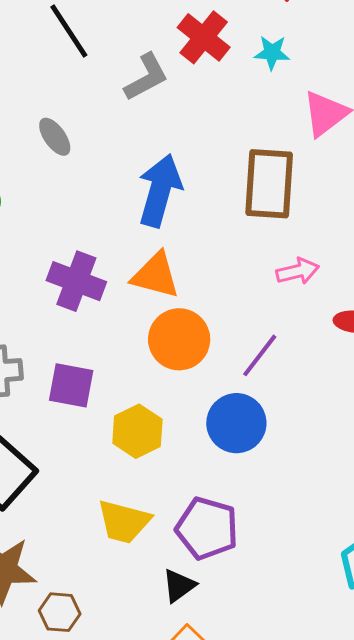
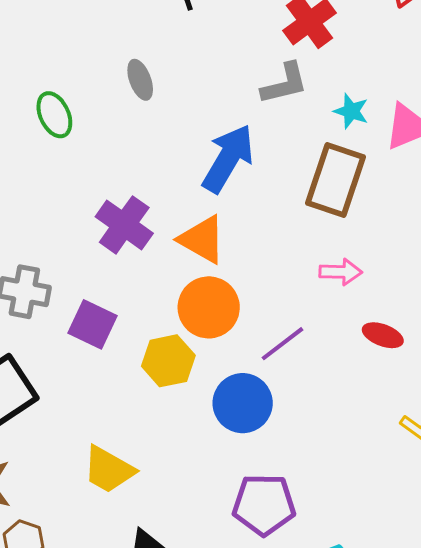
cyan star: (272, 53) -> (351, 111), moved
gray L-shape: (146, 77) -> (284, 84), moved
yellow hexagon: (137, 431) -> (168, 361), moved
purple pentagon: (207, 528) -> (264, 505), moved, turned -30

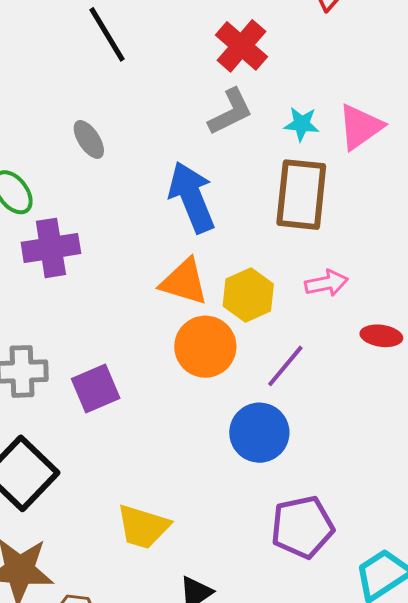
blue arrow: (228, 159) -> (192, 197), turned -40
purple cross: (124, 225) -> (51, 248), moved, turned -32
purple square: (92, 324) -> (96, 389), turned -36
yellow hexagon: (168, 361) -> (248, 295), moved

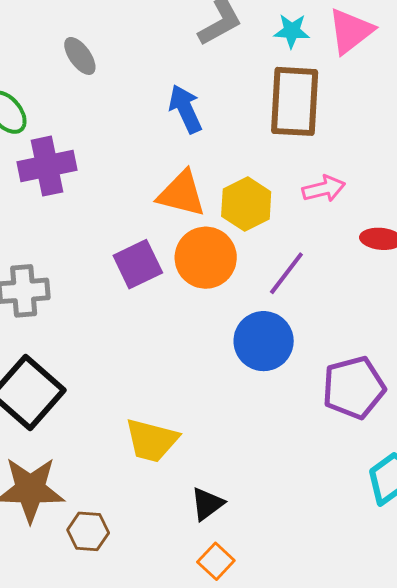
blue arrow: (192, 197) -> (185, 109), size x0.7
purple square: (96, 389) -> (138, 264), moved
purple pentagon: (302, 527) -> (354, 388), moved

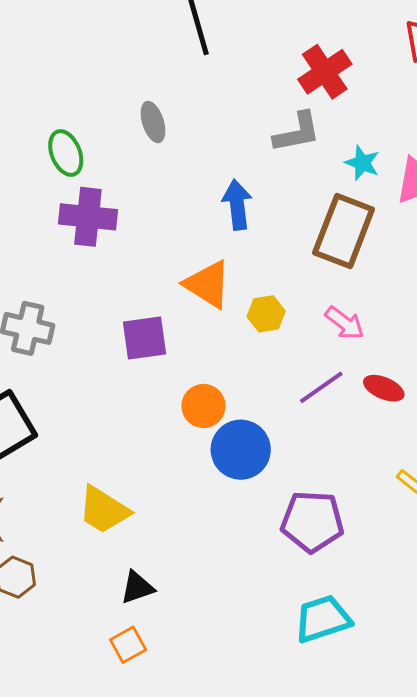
pink arrow: (324, 189) -> (345, 323), turned 33
yellow hexagon: (246, 204) -> (266, 314), size x0.7
orange circle: (206, 258) -> (203, 406), moved, size x0.7
purple line: (286, 273) -> (321, 387), moved

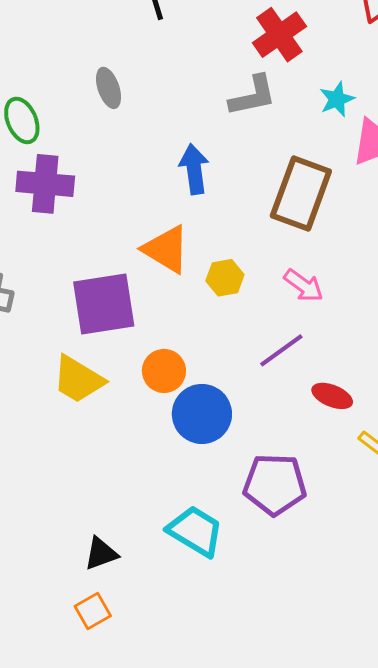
cyan star: (362, 163) -> (337, 99), moved, turned 30
purple square: (144, 338) -> (104, 304), size x1.4
red ellipse: (384, 388) -> (332, 396), moved
yellow trapezoid: (104, 510) -> (78, 379), moved
cyan trapezoid: (323, 619) -> (195, 531), moved, turned 50

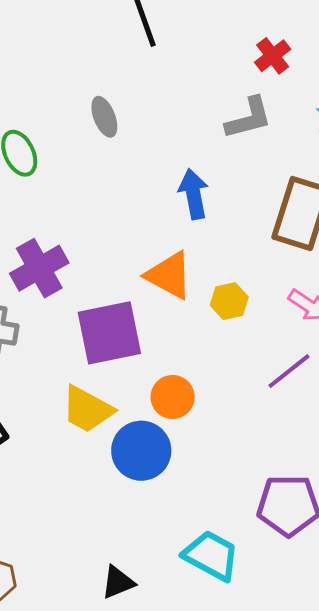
red cross: (279, 35) -> (273, 56), size x0.7
purple cross: (45, 184) -> (39, 268), moved, turned -32
blue circle: (202, 414) -> (141, 451), moved

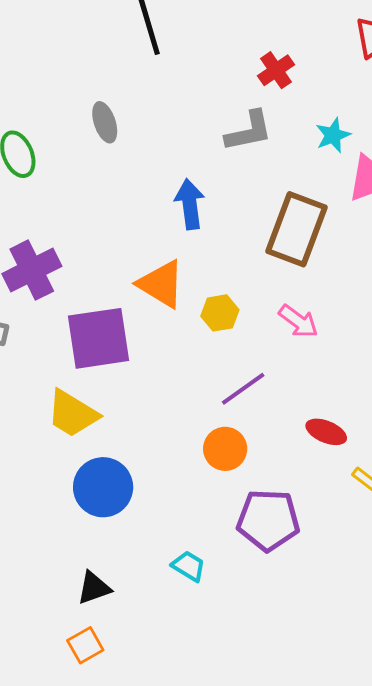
purple line: (289, 371) -> (243, 389), moved
orange circle: (173, 397) -> (225, 449), moved
blue circle: (141, 451) -> (103, 487), moved
cyan trapezoid: (211, 556) -> (189, 566), size x0.6

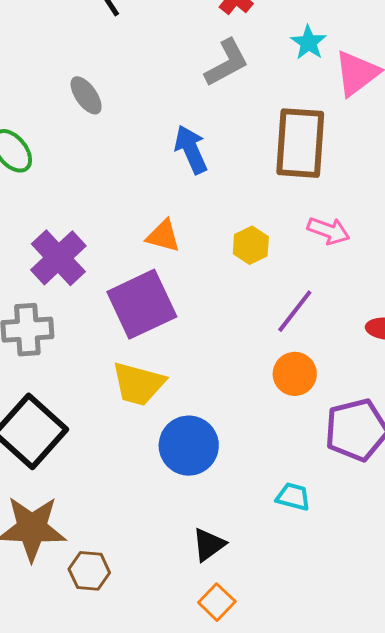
orange triangle: (161, 284) -> (163, 236), moved, size x0.7

